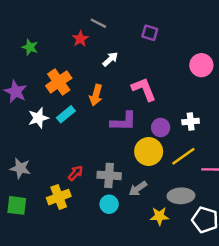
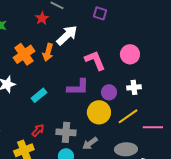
white arrow: (110, 59) -> (67, 35), size x1.6
pink circle: (201, 65) -> (130, 54), moved
orange arrow: (96, 95) -> (48, 52), moved
cyan rectangle: (66, 114) -> (39, 95), moved

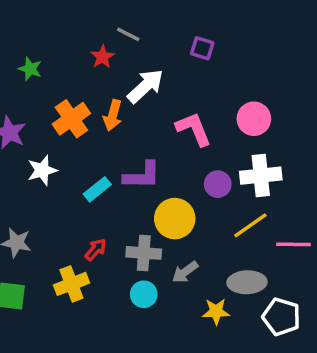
purple L-shape: (78, 87) -> (142, 176), moved
white cross: (134, 87) -> (261, 176), size x1.6
yellow circle: (99, 112) -> (175, 219), moved

